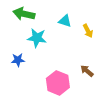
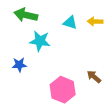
yellow arrow: (88, 31) -> (95, 21), moved, turned 120

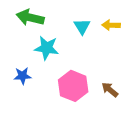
cyan triangle: (70, 23) -> (82, 26), turned 40
pink hexagon: (63, 90) -> (73, 86), moved

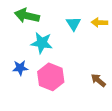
pink hexagon: (73, 86) -> (51, 77), moved

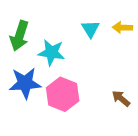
green arrow: (27, 16) -> (19, 36), moved, turned -85
blue star: (20, 68) -> (25, 83), size x1.6

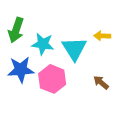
yellow arrow: (122, 27) -> (102, 36), moved
cyan triangle: (90, 29) -> (74, 49), moved, size x1.6

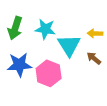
cyan star: (43, 44) -> (45, 29), moved
brown arrow: (101, 82) -> (94, 58), moved

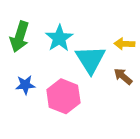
cyan star: (45, 29) -> (59, 38), turned 30
blue star: (19, 65) -> (25, 85), size x0.6

